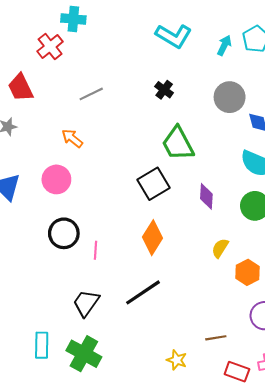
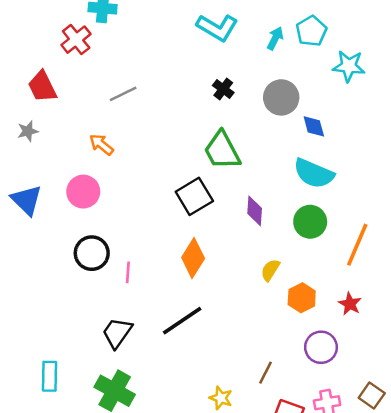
black cross: (164, 90) -> (223, 89), moved
brown line: (216, 338) -> (265, 373), turned -54
cyan rectangle: (42, 345) -> (49, 376), moved

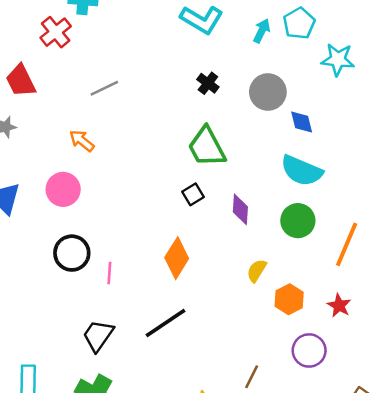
black square: (194, 196) -> (193, 194), moved, size x0.6

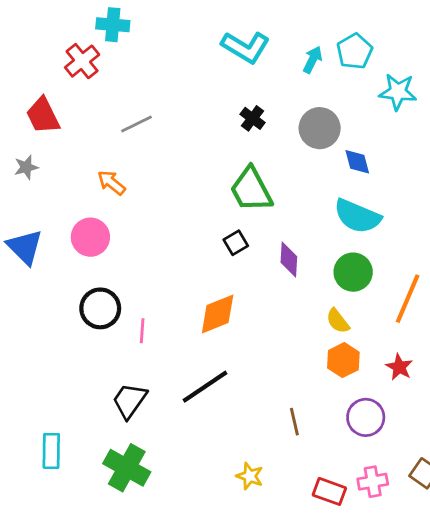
orange diamond: (177, 258) -> (218, 314), turned 36
yellow semicircle: (257, 271) -> (338, 321), moved, turned -70
brown line: (252, 377) -> (294, 422), moved, turned -40

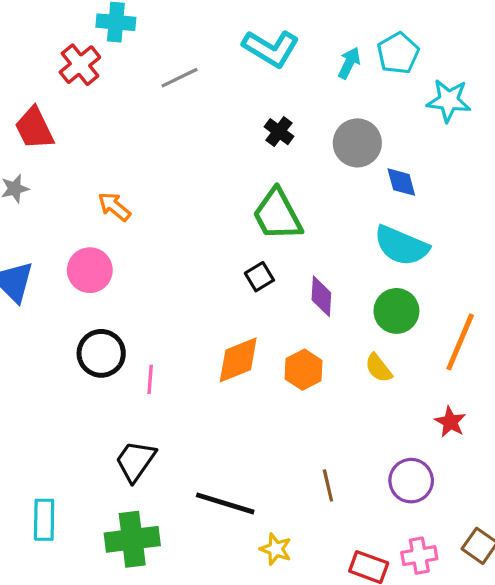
gray line: (137, 124) -> (179, 78), moved
orange hexagon: (343, 360) -> (303, 370), moved
black line: (205, 387) -> (225, 503), moved, turned 51
green cross: (127, 468) -> (132, 539), turned -36

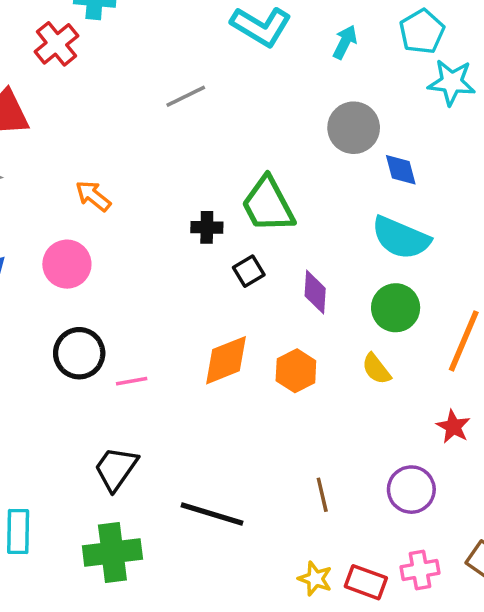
cyan pentagon: (398, 53) -> (422, 32), moved
gray line: (179, 78) -> (186, 96), moved
black cross: (279, 132) -> (207, 227), moved, turned -36
pink line: (150, 379) -> (132, 381), turned 76
yellow star: (276, 549) -> (315, 579), moved

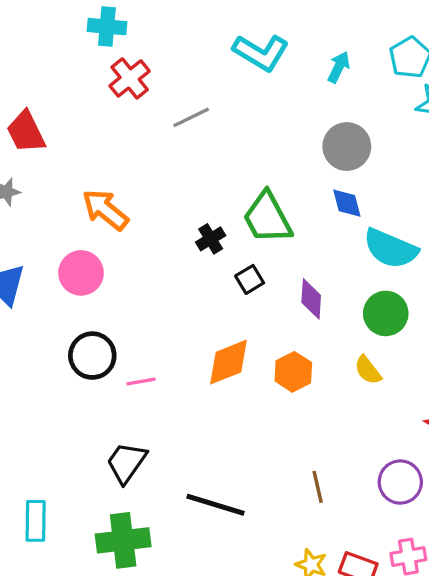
red cross: (56, 44) -> (130, 78), moved
blue diamond: (401, 170) -> (347, 203), moved
orange arrow: (93, 196) -> (105, 210), size x1.4
black cross: (207, 227) -> (211, 239), turned -32

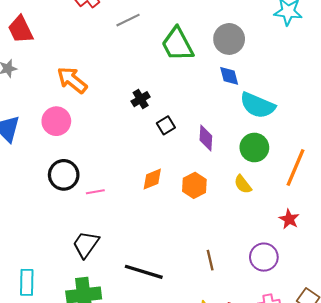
green trapezoid: (267, 218) -> (177, 44), moved
orange diamond: (228, 362) -> (152, 179), size x0.7

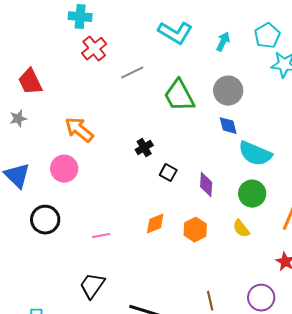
black square: (166, 125) -> (168, 173), turned -30
black circle: (64, 175) -> (45, 220), moved

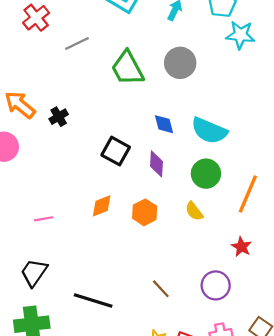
blue diamond: (228, 126) -> (164, 124), moved
black cross: (144, 148) -> (59, 117), moved
black square: (168, 173) -> (116, 151), size x1.5
brown line: (210, 301) -> (161, 289), turned -30

